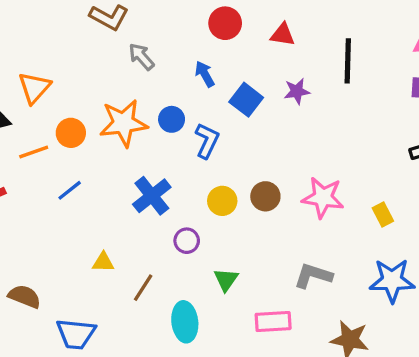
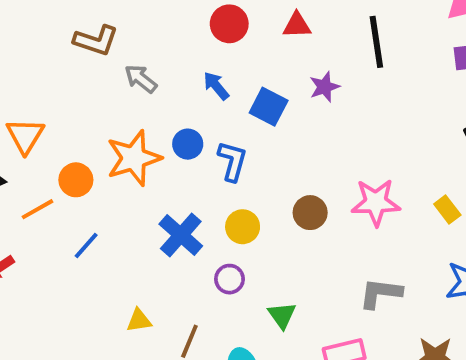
yellow circle: (222, 201) -> (243, 227), moved

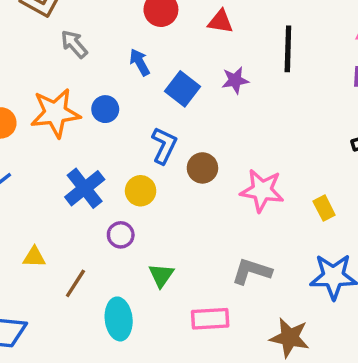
blue L-shape: (232, 161) -> (164, 146), moved
brown circle: (310, 213) -> (202, 168), moved

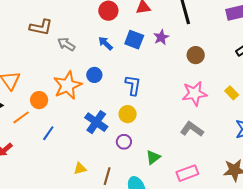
blue square: (183, 89) -> (134, 40), moved
brown circle: (202, 168) -> (196, 55), moved
gray L-shape: (252, 271) -> (192, 129), moved, turned 35
green triangle: (161, 275) -> (153, 157), turned 35

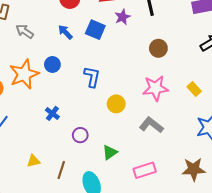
purple star: (161, 37) -> (122, 17), moved
yellow circle: (128, 114) -> (116, 104), moved
blue cross: (96, 122) -> (52, 113), size x0.6

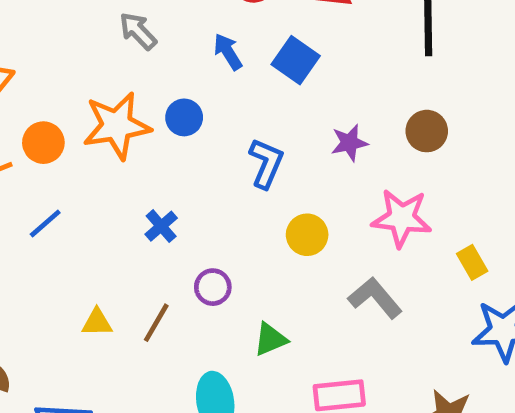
purple star: (122, 17) -> (349, 143), moved
yellow rectangle: (194, 89) -> (472, 262), moved
brown line: (61, 170) -> (156, 323), moved

